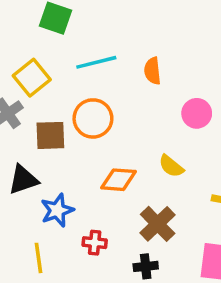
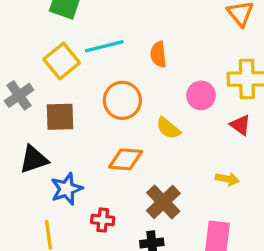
yellow square: (32, 78) -> (62, 61), moved
orange circle: (93, 118) -> (122, 100), moved
yellow semicircle: (171, 166) -> (168, 128), moved

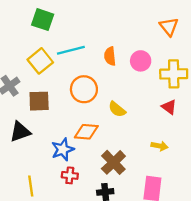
pink circle: (201, 95) -> (141, 61), moved
blue star: (67, 189) -> (63, 149), moved

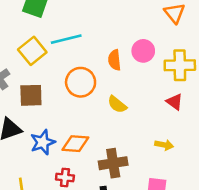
orange semicircle: (110, 56) -> (115, 60), moved
orange diamond: (86, 132) -> (75, 144), moved
blue star: (63, 149) -> (43, 142), moved
brown cross: (113, 162) -> (113, 163), turned 35

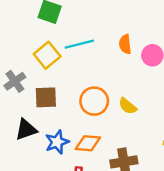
orange semicircle: (115, 60) -> (125, 44), moved
orange circle: (81, 82) -> (94, 101), moved

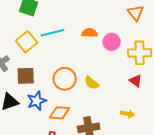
orange semicircle: (125, 44) -> (90, 33), turned 98
blue star: (57, 142) -> (37, 101), moved

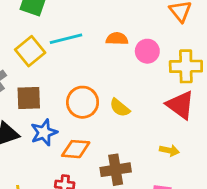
red triangle: (136, 81) -> (180, 105), size x1.6

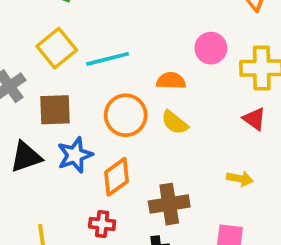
cyan line: (66, 39) -> (108, 59), moved
orange semicircle: (117, 39) -> (171, 81), moved
red triangle: (180, 105) -> (254, 119), size x0.6
orange diamond: (76, 149) -> (117, 177), turned -40

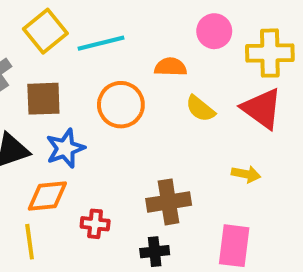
red triangle: (254, 119) -> (262, 109), size x1.6
yellow semicircle: (175, 122) -> (200, 109), moved
orange diamond: (117, 177) -> (47, 196), moved, turned 30

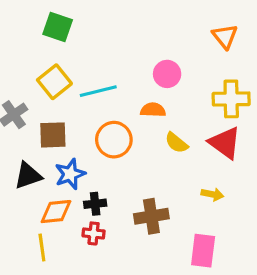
pink circle: (214, 31) -> (167, 74), moved
black cross: (155, 252) -> (95, 204), moved

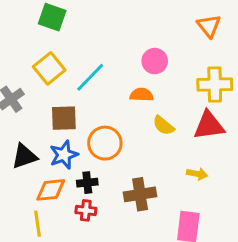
cyan line: (98, 91) -> (90, 77), turned -32
brown square: (53, 135) -> (64, 118), moved
orange circle: (114, 140) -> (105, 143), moved
red triangle: (225, 143) -> (209, 125), turned -44

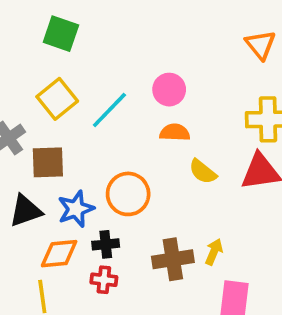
pink circle: (155, 61) -> (169, 90), moved
brown square: (64, 118) -> (48, 162), moved
yellow arrow: (197, 174) -> (214, 252), moved, turned -78

